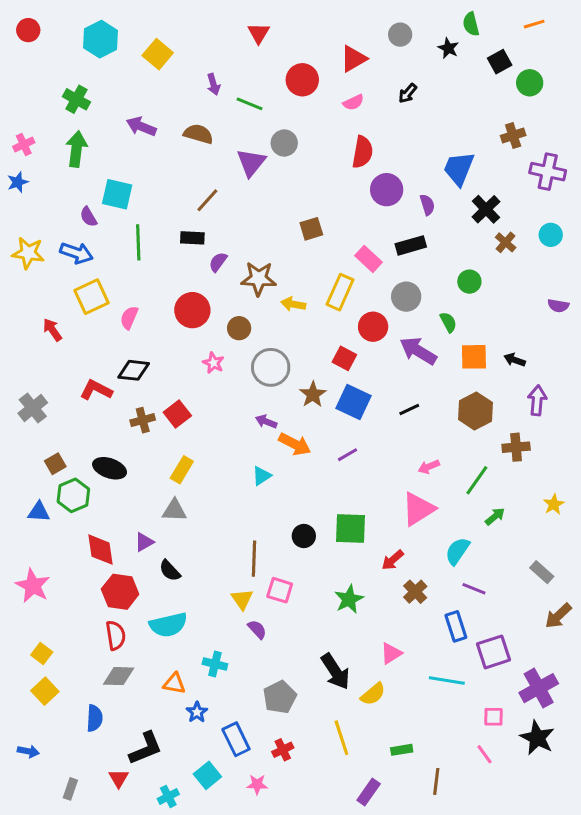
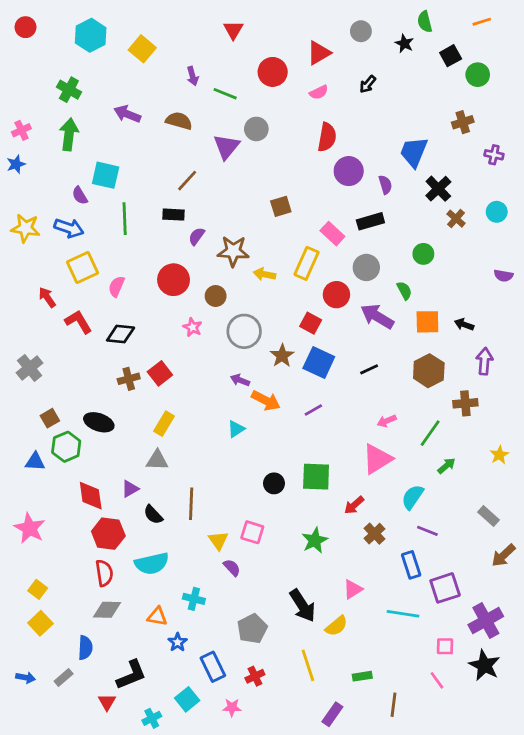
purple cross: (548, 172) -> (494, 155), size x0.6
red L-shape: (96, 390) -> (78, 322), moved, turned 32
brown line: (254, 559) -> (191, 504), moved
gray rectangle: (70, 789) -> (64, 678), moved, turned 30

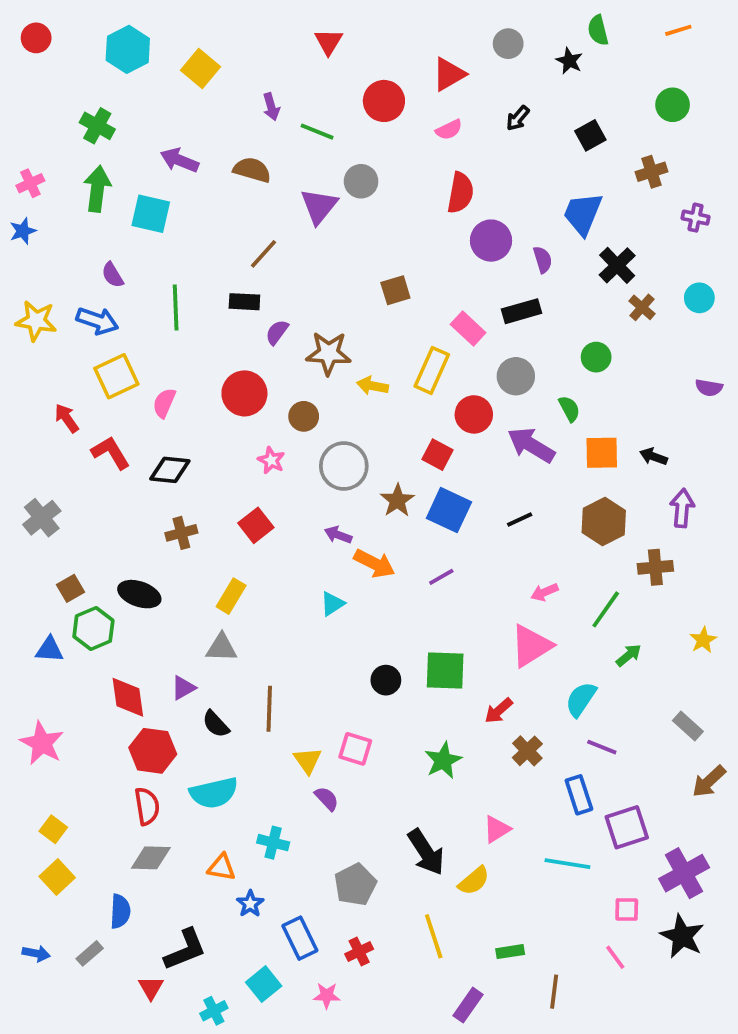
black square: (451, 56) -> (590, 135), moved
cyan square: (106, 175) -> (151, 214), moved
red square: (160, 373) -> (256, 525), moved

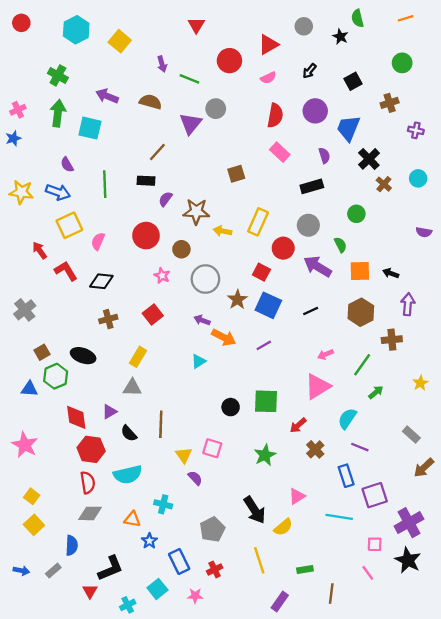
purple circle: (491, 241) -> (315, 111), moved
pink rectangle: (468, 328) -> (280, 152), moved

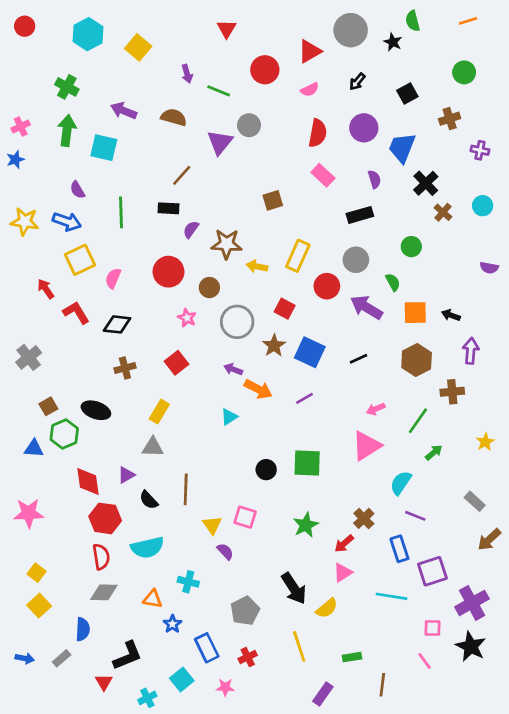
gray circle: (304, 26) -> (351, 30), size x1.6
red square: (261, 272) -> (285, 309), moved
red arrow: (298, 425) -> (344, 544), moved
pink star: (25, 445) -> (29, 513), turned -30

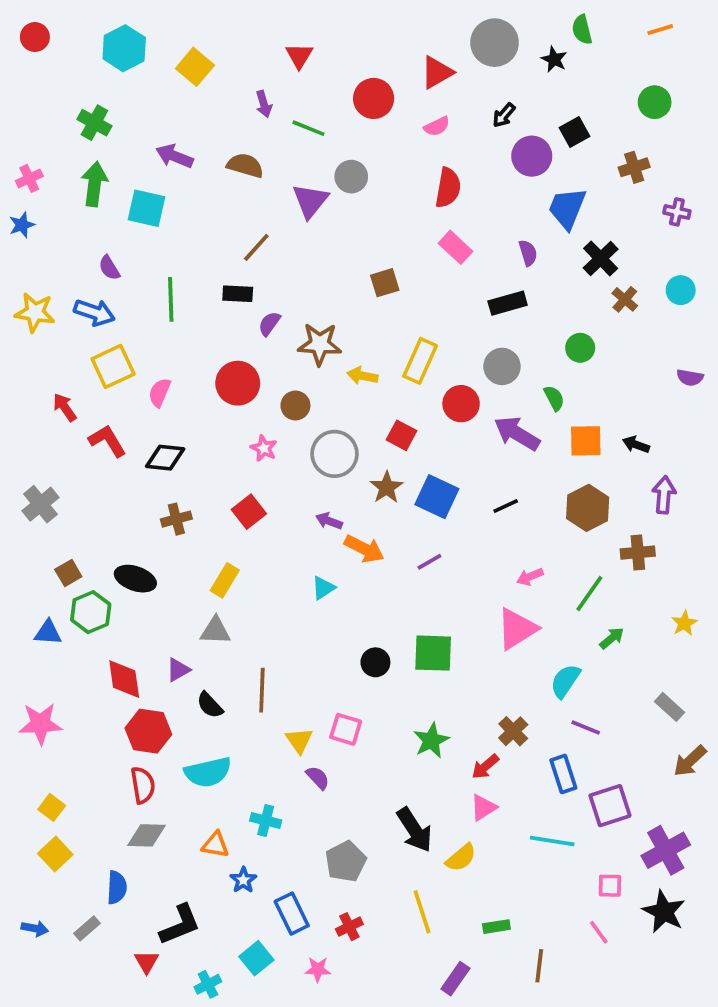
red triangle: (227, 29) -> (299, 56), moved
purple circle: (364, 128) -> (532, 156), moved

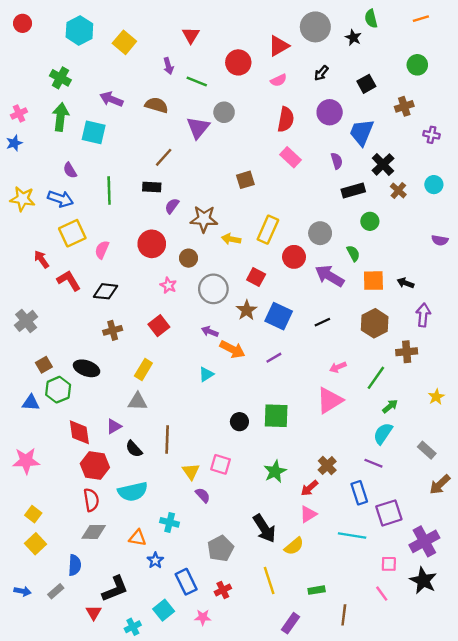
purple circle: (532, 156) -> (330, 112), moved
black rectangle: (508, 303) -> (353, 190), moved
cyan semicircle: (565, 681) -> (383, 434), moved

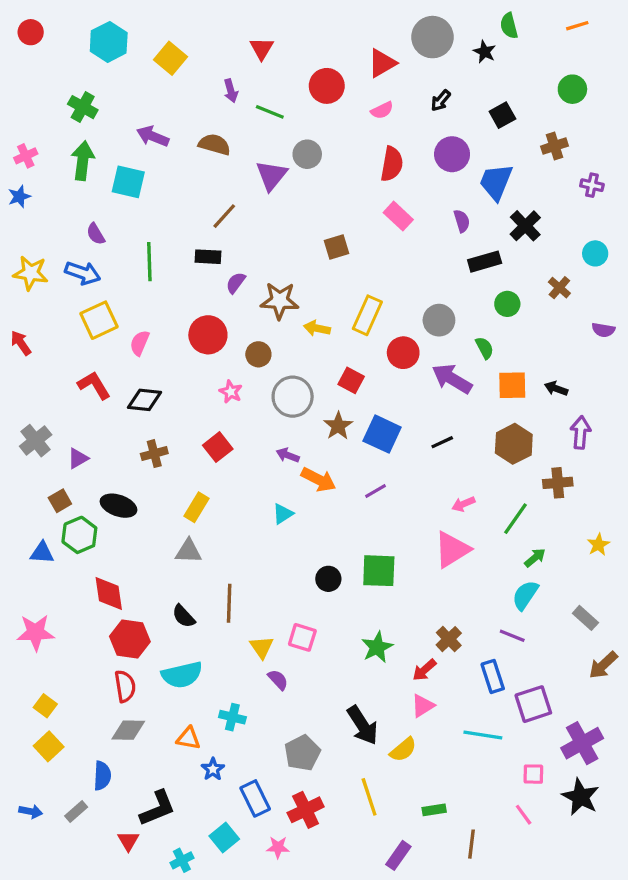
brown cross: (398, 190) -> (559, 288), moved
red arrow: (41, 259) -> (21, 343), moved
purple triangle: (114, 426) -> (78, 458), moved
red cross: (223, 590) -> (306, 810), size x1.5

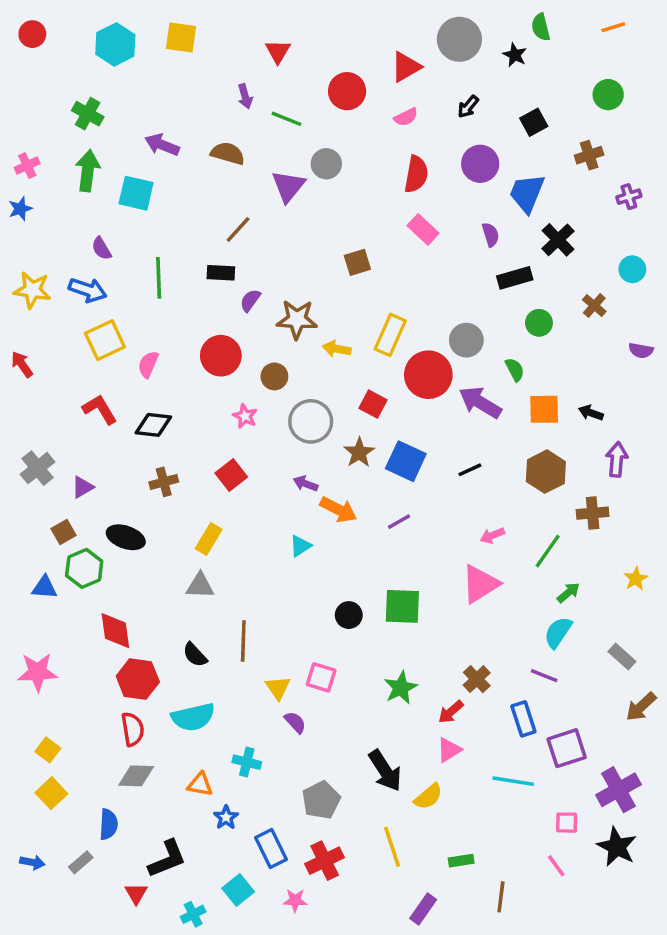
yellow square: (171, 58) -> (181, 38), moved, turned -32
purple cross: (592, 185) -> (629, 197), turned -30
red circle: (403, 353) -> (428, 375), size x1.4

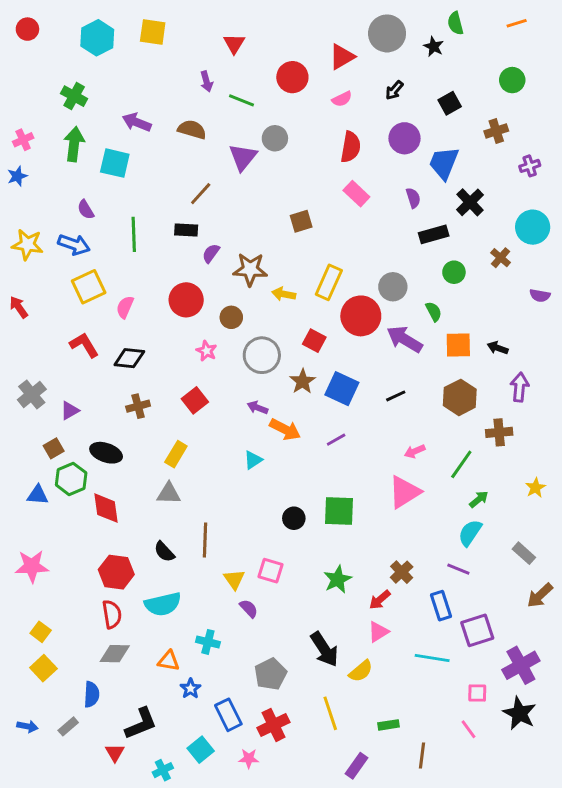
cyan circle: (632, 269) -> (533, 227), size x1.5
red diamond: (115, 631) -> (106, 508), moved

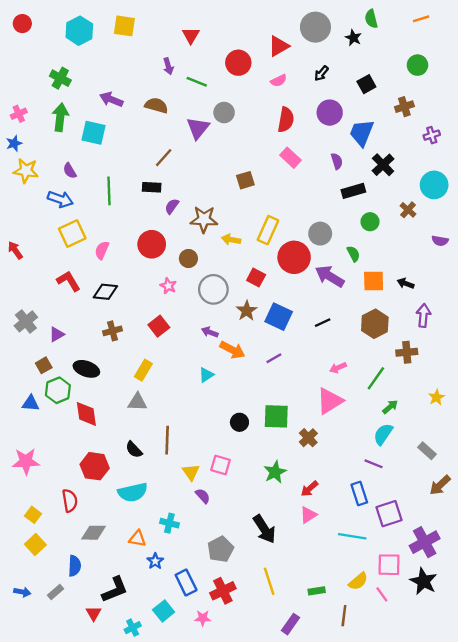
yellow star: (27, 245) -> (26, 171), moved
brown cross: (402, 572) -> (308, 438), moved
red semicircle: (112, 614) -> (70, 501), moved
yellow semicircle: (361, 671) -> (358, 581), moved
pink square: (477, 693) -> (389, 565), size x1.5

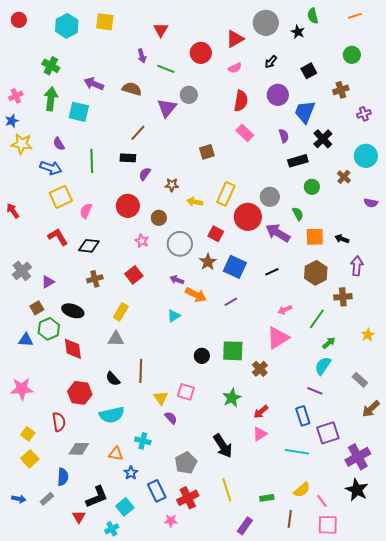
brown star: (204, 219) -> (172, 185), size x0.6
pink square: (389, 565) -> (328, 525), moved
cyan square: (164, 611) -> (125, 507), moved

